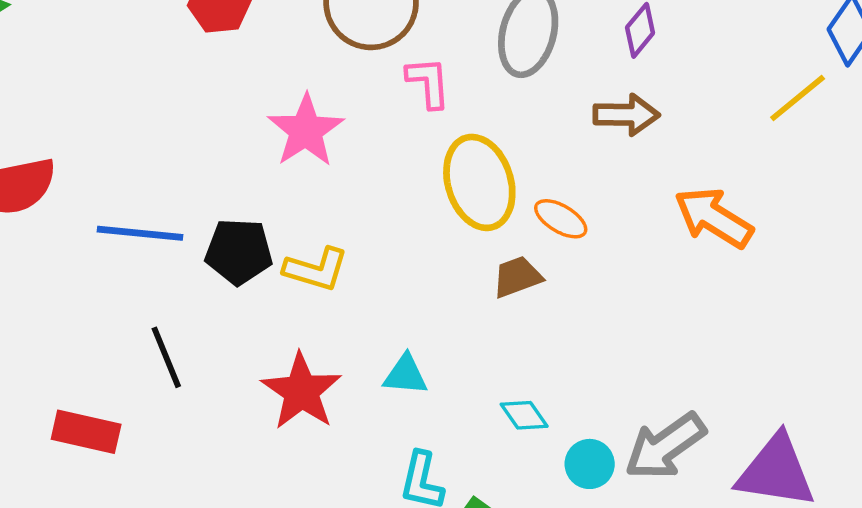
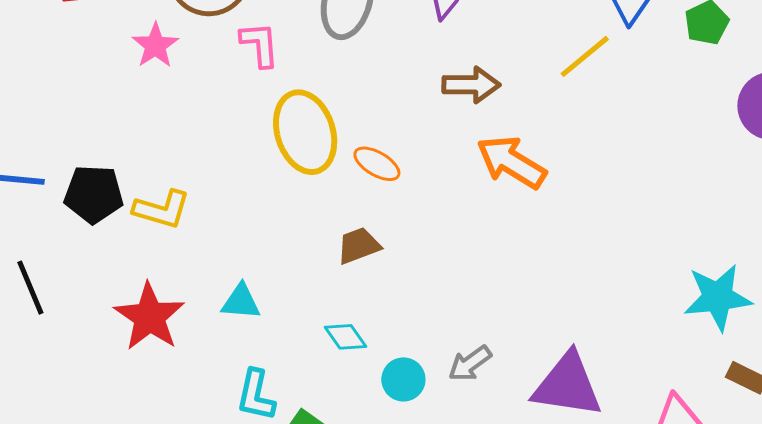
brown arrow: (626, 115) -> (471, 85), moved
pink star: (306, 131) -> (155, 45), moved, size x0.7
brown trapezoid: (517, 277) -> (359, 246), moved
gray arrow: (665, 446) -> (470, 364), size x0.6

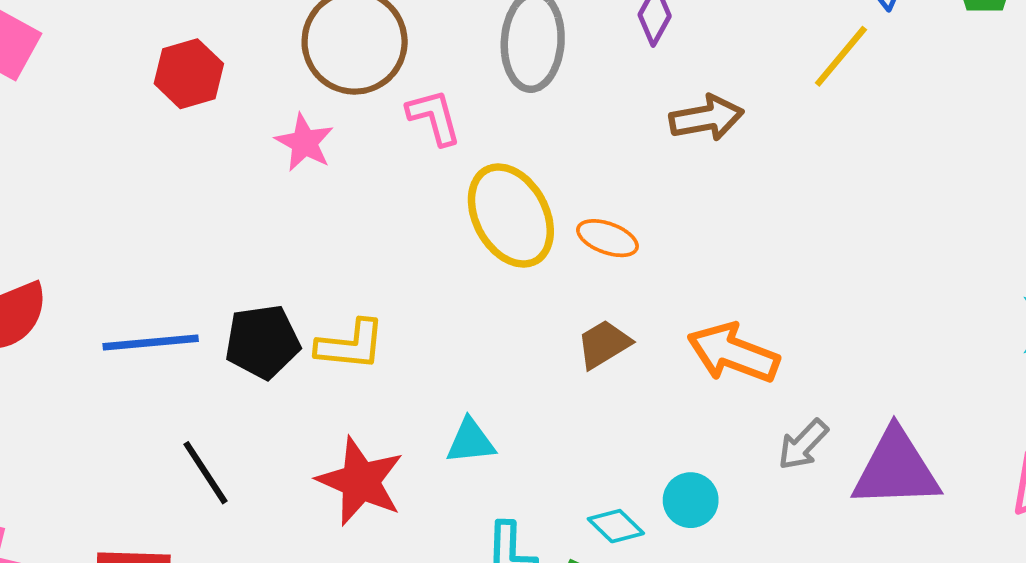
orange arrow: (511, 162) -> (733, 353), moved
cyan diamond: (346, 337) -> (616, 526), moved
gray arrow: (470, 364) -> (803, 445), moved

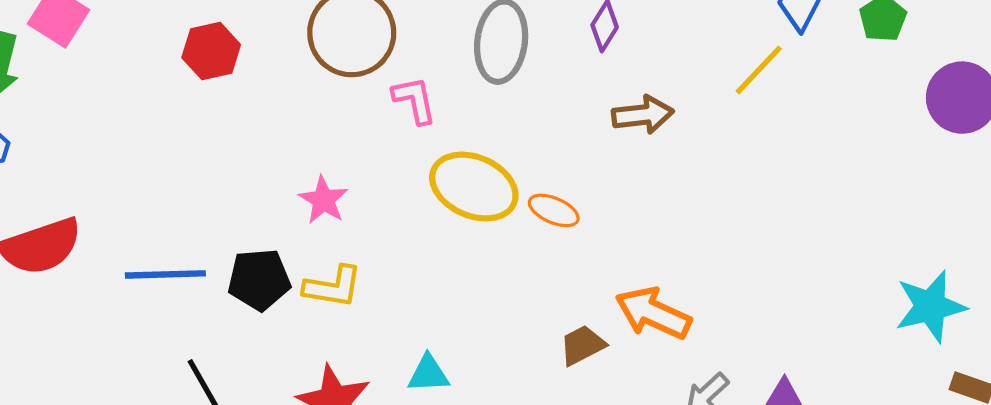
pink star: (304, 143) -> (323, 200), moved
yellow ellipse: (511, 216) -> (474, 187), turned -42
brown trapezoid: (604, 344) -> (582, 345), moved

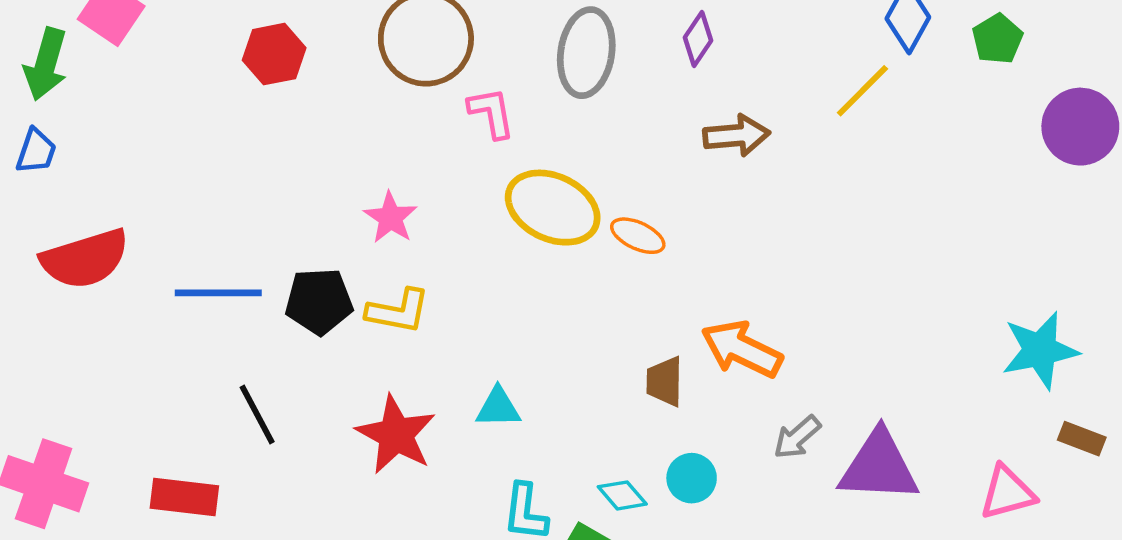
brown trapezoid: (582, 345) -> (665, 381), turned -63

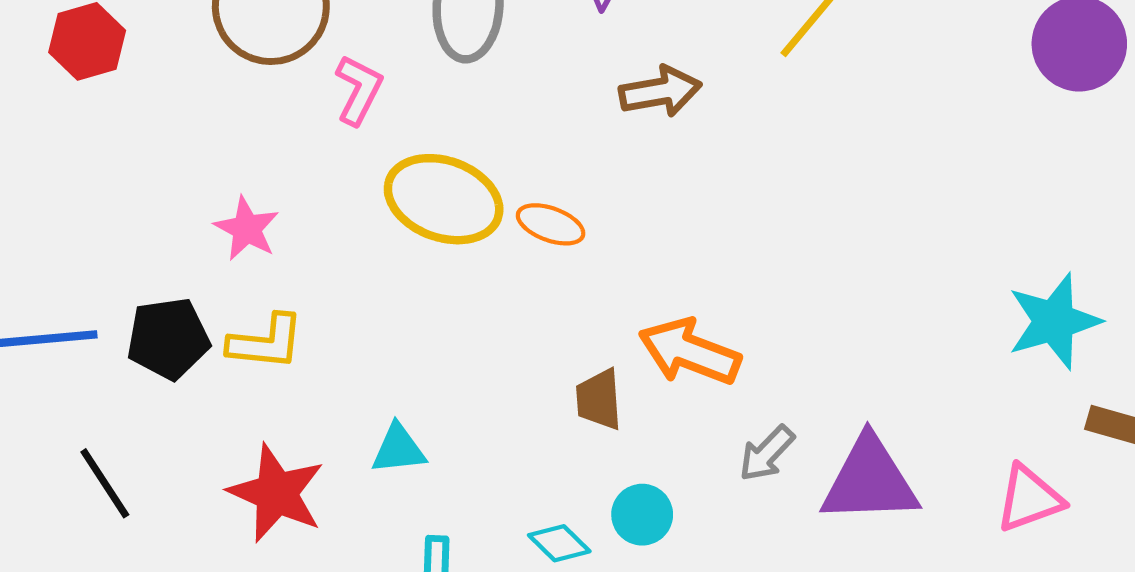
pink L-shape: (491, 113) -> (359, 90), turned 42

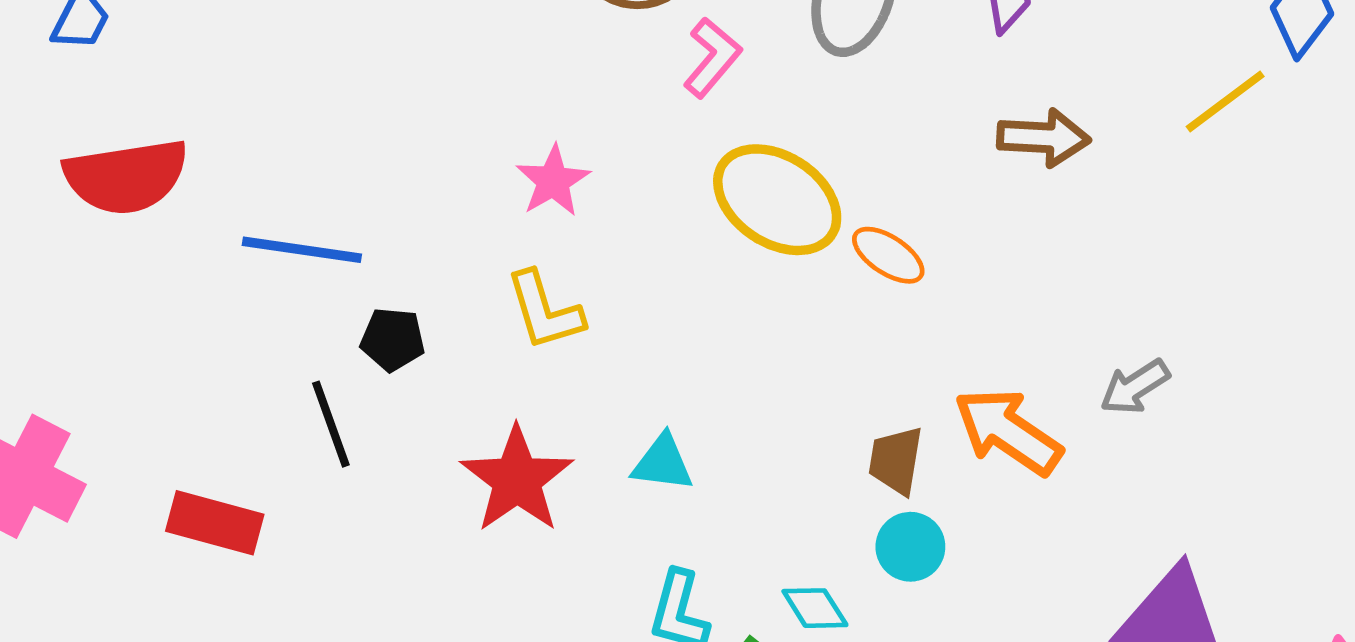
black pentagon: (168, 338) -> (393, 339), moved, size x0.7
yellow L-shape: (266, 342) -> (545, 311), turned 54
gray arrow: (767, 453) -> (1135, 387), moved
cyan circle: (642, 515) -> (910, 547), moved

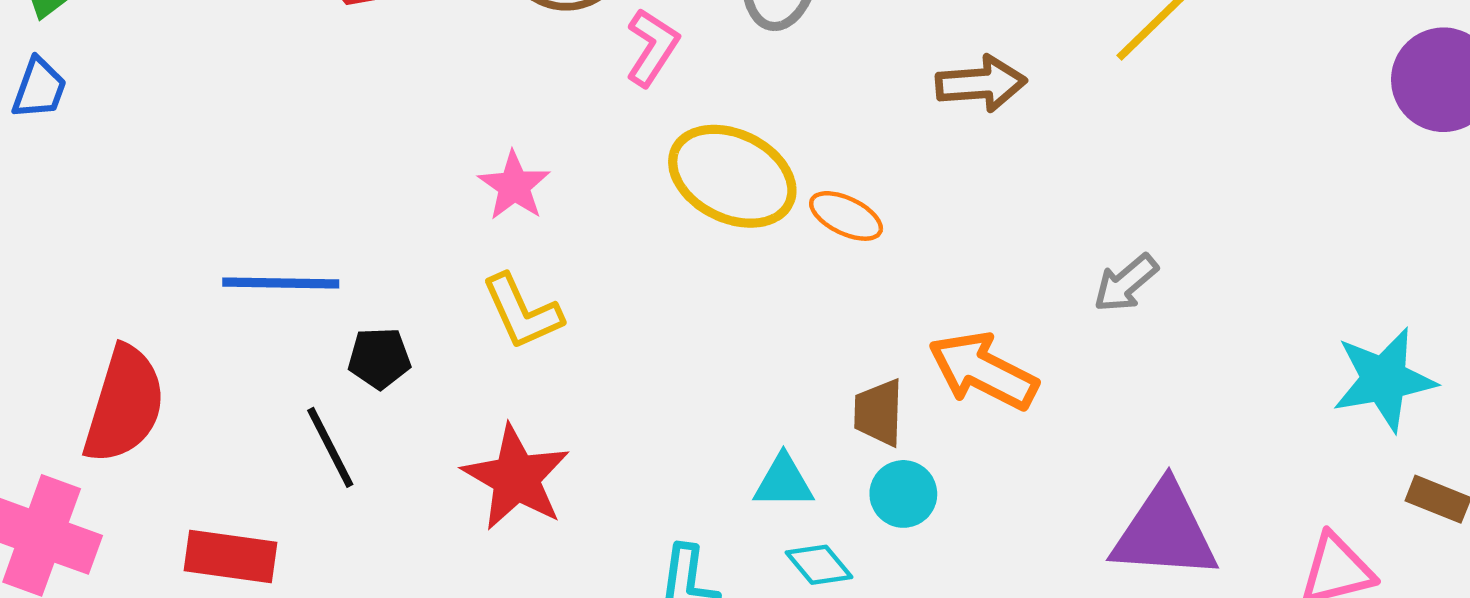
red semicircle: (126, 176) -> (124, 405), moved, turned -57
gray arrow: (1135, 387) -> (1126, 283), moved
cyan triangle: (663, 463) -> (784, 482), moved

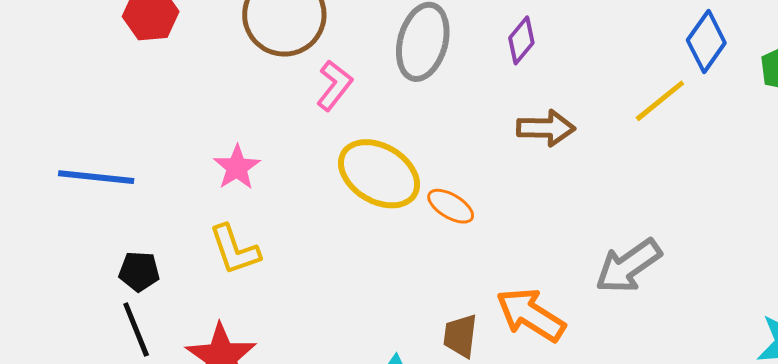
blue line: (281, 283) -> (96, 177), moved
gray arrow: (1126, 283) -> (628, 266), size x1.5
black line: (330, 447) -> (136, 330), moved

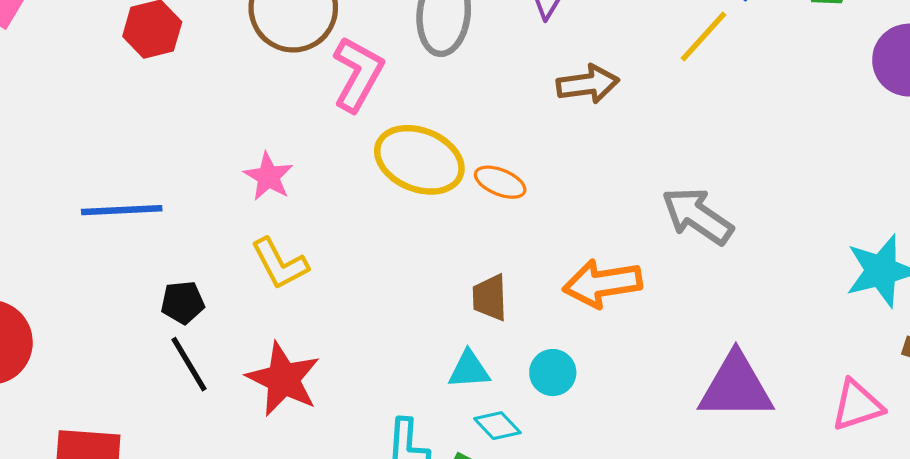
pink L-shape: (334, 85) -> (358, 74), size x1.4
gray arrow: (628, 266) -> (697, 216), turned 78
orange arrow: (531, 315) -> (602, 283), turned -32
brown trapezoid: (460, 336) -> (490, 298), moved

